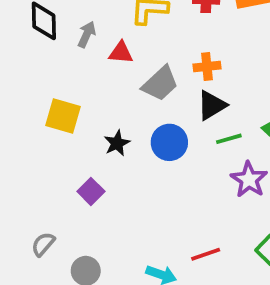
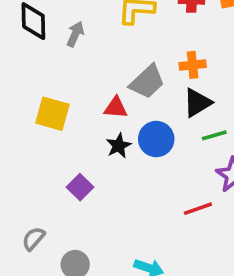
red triangle: (121, 53) -> (116, 108), moved
black star: (117, 143) -> (119, 146), moved
red line: (206, 254) -> (198, 209), moved

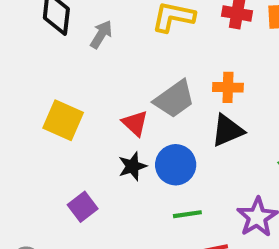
red triangle: (116, 108) -> (135, 123), turned 30
green line: (214, 135) -> (187, 214), moved

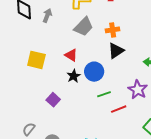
gray trapezoid: (174, 99) -> (84, 27), moved

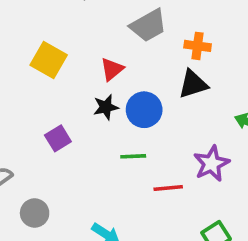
red triangle: (71, 55) -> (112, 69), turned 32
green line: (104, 94) -> (133, 156), moved

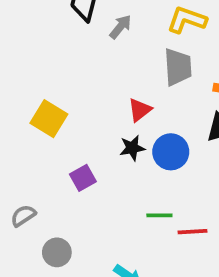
gray trapezoid: (148, 26) -> (178, 67), turned -66
yellow square: (49, 60) -> (49, 119), moved
green line: (133, 156) -> (159, 215), moved

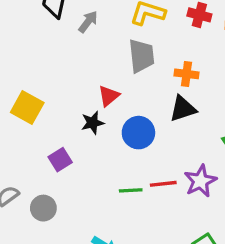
black star: (132, 148) -> (93, 123), moved
red line: (192, 232) -> (163, 184), moved
gray circle: (57, 252) -> (43, 208), moved

